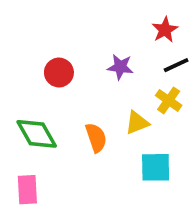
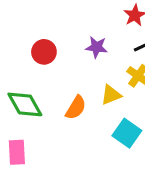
orange semicircle: (96, 138) -> (76, 108), turned 50
cyan square: (156, 167) -> (127, 133), turned 36

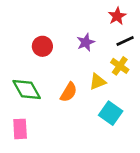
purple star: (97, 47) -> (86, 42), turned -30

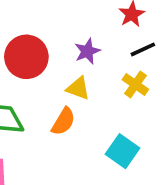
red circle: (42, 46) -> (26, 57), size x1.5
yellow triangle: (97, 82) -> (78, 88), moved, turned 42

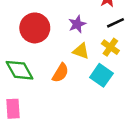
yellow triangle: (78, 88) -> (81, 51), moved
cyan square: (122, 151) -> (101, 75), moved

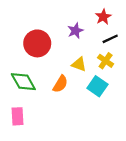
purple star: (77, 24) -> (75, 31), moved

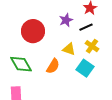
black line: (110, 39) -> (86, 27), moved

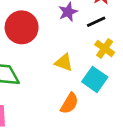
yellow triangle: (69, 49) -> (64, 63), moved
orange semicircle: (53, 66) -> (69, 103), moved

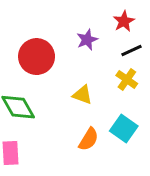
black line: (96, 22) -> (131, 50), moved
cyan square: (95, 79) -> (124, 129), moved

